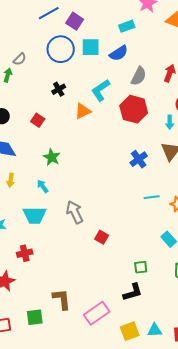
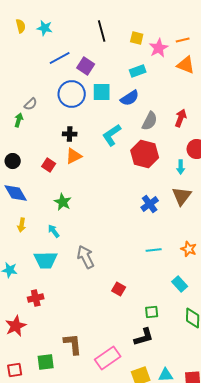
black cross: (59, 89) -> (70, 134), turned 32
orange triangle: (83, 111) -> (74, 156), moved
cyan line: (152, 197) -> (154, 250), moved
red square: (102, 237) -> (119, 289), moved

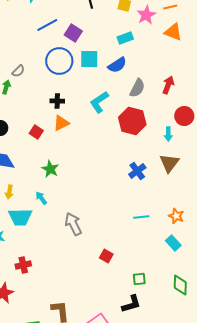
cyan trapezoid: (46, 260) -> (20, 217), moved
cyan rectangle: (180, 284) -> (173, 243), moved

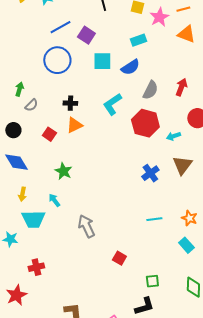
blue circle: (59, 61) -> (57, 60), moved
gray semicircle: (18, 71) -> (31, 105), moved
cyan arrow: (168, 134) -> (173, 136), moved, turned 72

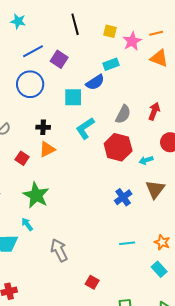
cyan square: (102, 61) -> (73, 97), moved
blue semicircle: (130, 67) -> (95, 82), moved
green star: (63, 171) -> (36, 195), size x1.5

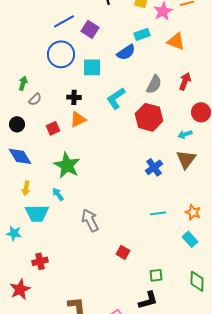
orange triangle: (159, 58) -> (176, 41), moved
cyan square: (73, 97) -> (92, 67), moved
red square: (22, 158) -> (53, 128), turned 32
cyan arrow: (146, 160) -> (185, 134), moved

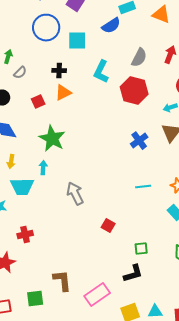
cyan L-shape: (116, 98) -> (101, 72), turned -30
cyan arrow: (58, 194) -> (43, 168), turned 40

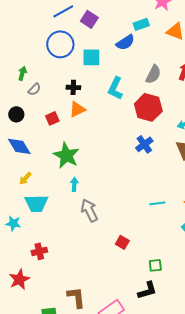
blue cross: (139, 141) -> (144, 144), moved
yellow arrow: (11, 162) -> (25, 178), turned 32
cyan arrow: (43, 168) -> (74, 184), moved

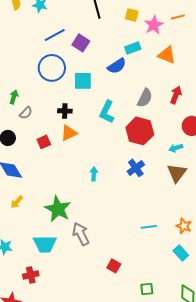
green star: (66, 155) -> (58, 209), moved
cyan arrow: (74, 184) -> (94, 174), moved
cyan trapezoid: (36, 203) -> (45, 244), moved

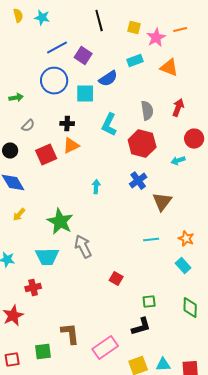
blue semicircle: (117, 66) -> (108, 79), moved
green arrow: (14, 97) -> (16, 98), moved, turned 64
gray semicircle: (145, 98) -> (147, 111), turned -36
red square: (44, 142) -> (46, 155), size x1.5
brown triangle: (177, 173) -> (162, 202), moved

